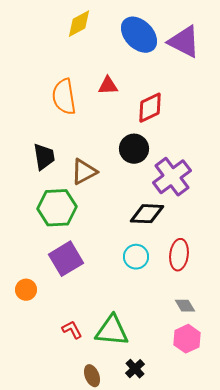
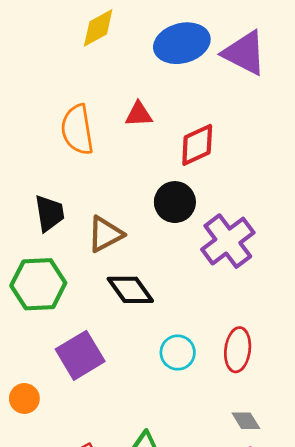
blue ellipse: (139, 35) -> (182, 43), turned -60
green hexagon: (57, 208) -> (38, 284), moved
black diamond: (147, 214) -> (130, 290), moved, turned 52

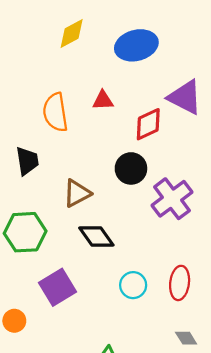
purple triangle: (245, 53) -> (185, 97), moved
black trapezoid: (49, 213) -> (27, 161), moved

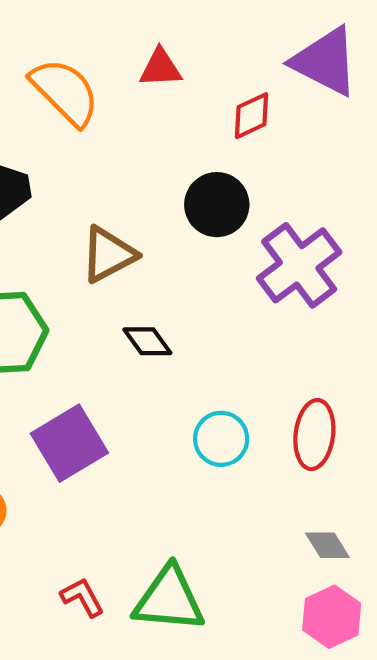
orange semicircle: (55, 112) -> (65, 92), turned 144
red diamond: (148, 124) -> (251, 116), size x0.7
black diamond: (96, 237) -> (147, 341), size x0.7

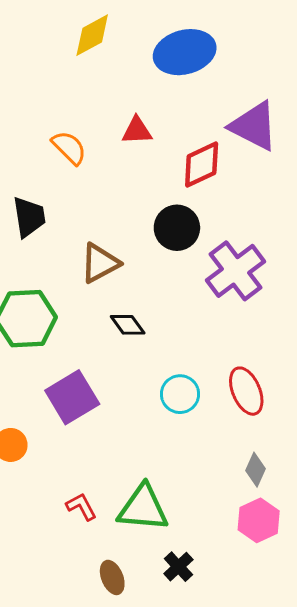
orange semicircle: (65, 92) -> (69, 148), size x0.7
red diamond: (251, 116) -> (202, 165), size x1.4
red ellipse: (314, 435) -> (246, 391), turned -30
gray diamond: (327, 545) -> (255, 470), turned 56

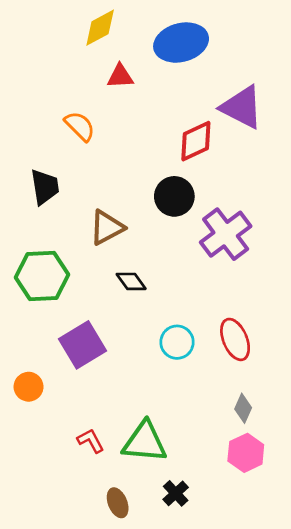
red triangle: (137, 131) -> (120, 76), moved

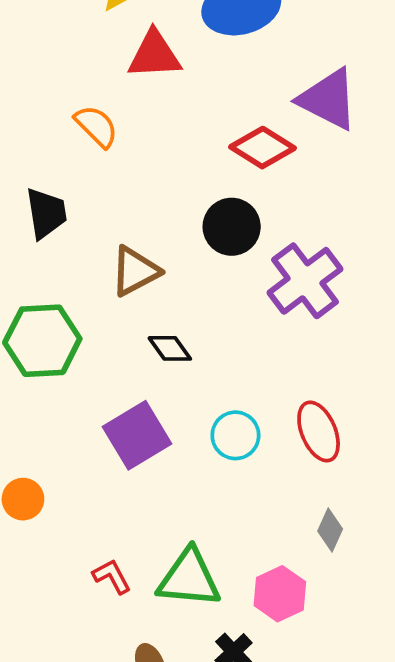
red triangle: (120, 76) -> (154, 55), size x1.4
red diamond: (196, 141) -> (262, 148), turned 57
purple square: (83, 345) -> (137, 435), moved
pink hexagon: (246, 453) -> (280, 594), moved

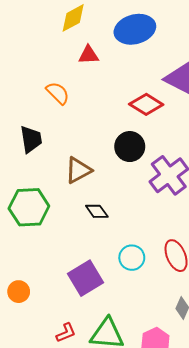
red triangle: (154, 55) -> (89, 55), size x0.7
purple square: (137, 435) -> (86, 278), moved
red L-shape: (112, 576) -> (66, 333), turned 95

